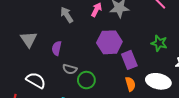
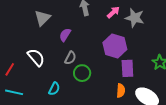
gray semicircle: (70, 69) -> (70, 58), turned -96

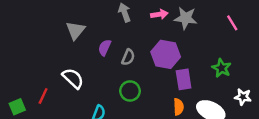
pink arrow: (113, 12) -> (159, 14), turned 40
gray semicircle: (70, 58) -> (128, 57), moved

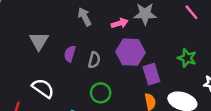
pink arrow: (159, 14) -> (120, 23), moved

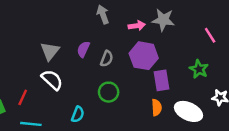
pink line: (191, 12) -> (210, 35), moved
gray triangle: (39, 41) -> (50, 51), moved

